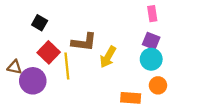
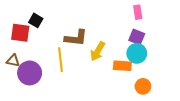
red square: (49, 52) -> (20, 33), moved, turned -36
orange circle: (158, 85) -> (143, 86), moved
orange rectangle: (131, 98) -> (122, 66), moved

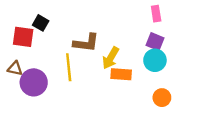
orange rectangle: (122, 66) -> (121, 74), moved

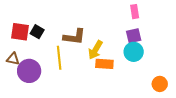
black square: (41, 23) -> (37, 32), moved
purple square: (155, 42) -> (134, 36), turned -35
orange circle: (162, 98) -> (160, 84), moved

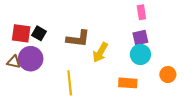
yellow line: (59, 58) -> (70, 83), moved
orange rectangle: (104, 64) -> (128, 83), moved
purple circle: (29, 71) -> (31, 59), moved
orange circle: (160, 84) -> (168, 75), moved

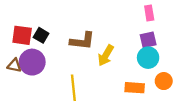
orange circle: (168, 75) -> (164, 81), moved

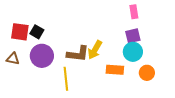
brown L-shape: (82, 41) -> (78, 54), moved
purple circle: (32, 62) -> (42, 56), moved
orange rectangle: (135, 88) -> (115, 70), moved

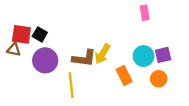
purple square: (133, 36) -> (163, 55), moved
brown triangle: (13, 59) -> (14, 50), moved
orange rectangle: (115, 70) -> (124, 75), turned 60

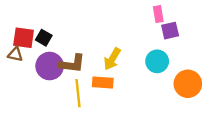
purple square: (163, 55) -> (170, 31), moved
brown L-shape: (84, 58) -> (72, 64), moved
orange rectangle: (124, 75) -> (103, 83), moved, turned -60
orange circle: (159, 79) -> (188, 84), moved, size x1.5

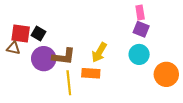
purple square: (170, 31) -> (141, 29), moved, turned 35

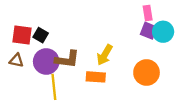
brown triangle: (13, 48) -> (16, 60), moved
cyan circle: (139, 54) -> (163, 32), moved
orange circle: (166, 74) -> (147, 73), moved
yellow line: (69, 83) -> (54, 87), moved

